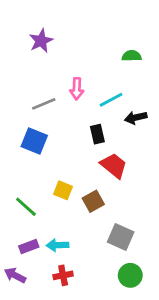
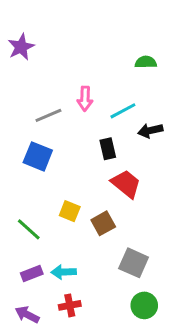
purple star: (41, 41) -> (21, 47), moved
purple arrow: (15, 275) -> (27, 315), moved

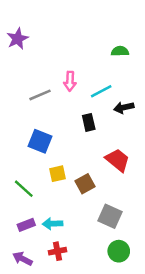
blue square: (38, 156) -> (40, 141), moved
red trapezoid: (126, 184) -> (117, 160), moved
yellow square: (70, 211) -> (57, 174), turned -35

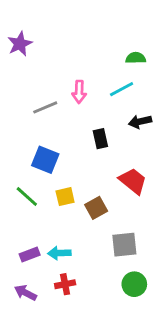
cyan line: (101, 91) -> (122, 89), moved
green line: (24, 189) -> (27, 197), moved
gray square: (110, 216) -> (124, 245), turned -30

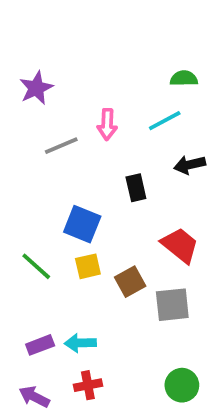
purple star: (20, 44) -> (36, 88), moved
blue square: (45, 160) -> (82, 224), moved
gray square: (124, 245) -> (172, 305), moved

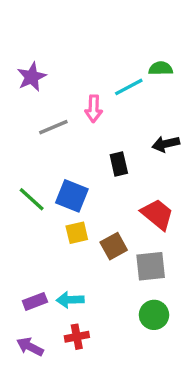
cyan line: (165, 121) -> (129, 87), moved
green line: (36, 266) -> (32, 199), moved
green circle: (182, 385) -> (154, 315), moved

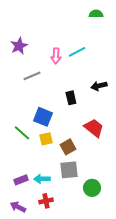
green semicircle: (161, 68) -> (96, 14), moved
pink arrow: (94, 109) -> (56, 56), moved
green line: (32, 199) -> (22, 133), moved
gray square: (151, 266) -> (69, 170), moved

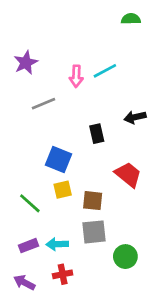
green line: (22, 133) -> (30, 203), moved
brown square: (68, 147) -> (93, 201), turned 35

